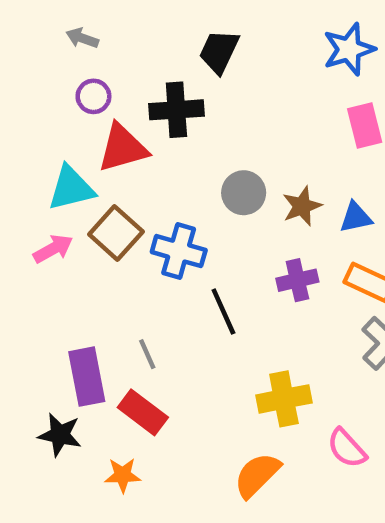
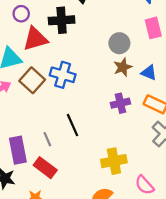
gray circle: (244, 193) -> (119, 43), moved
blue triangle: (356, 217) -> (149, 73), turned 35
blue cross: (179, 251) -> (63, 75), moved
black line: (223, 312) -> (72, 125), moved

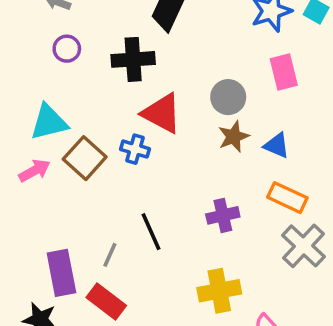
red triangle: (35, 39) -> (162, 113), moved, turned 44
blue cross: (63, 75) -> (135, 149), size x0.7
purple cross: (120, 103) -> (223, 215), moved
gray line: (47, 139) -> (110, 255), turned 48

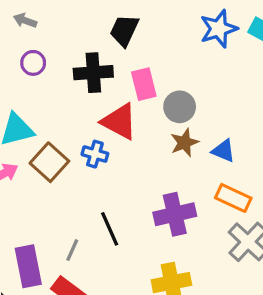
pink rectangle: (284, 72) -> (144, 84), moved
purple cross: (223, 215) -> (175, 214), size x1.4

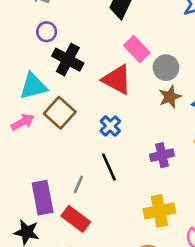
black cross: (93, 73) -> (68, 60), moved, turned 32
pink rectangle: (144, 84) -> (137, 49), turned -30
blue cross: (95, 154) -> (110, 126), moved, turned 30
purple cross: (175, 214) -> (162, 155), size x0.7

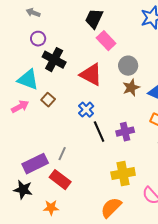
pink rectangle: (137, 49) -> (106, 41), moved
cyan triangle: (33, 86) -> (28, 80), turned 35
brown square: (60, 113) -> (48, 100), size x0.6
black line: (109, 167) -> (99, 132), moved
purple rectangle: (43, 198) -> (35, 164), turned 75

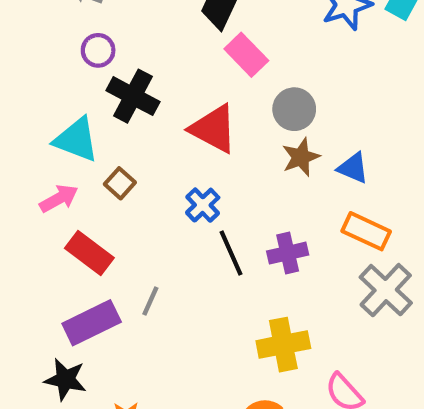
red rectangle: (60, 180) -> (89, 253), moved

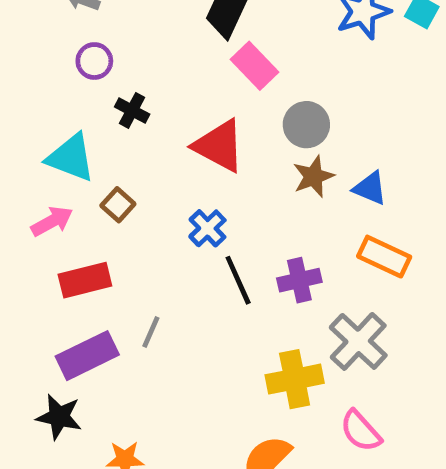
black cross: (133, 96) -> (132, 110), size x0.6
red rectangle: (89, 253) -> (85, 280), turned -51
gray cross: (386, 290) -> (358, 341), moved

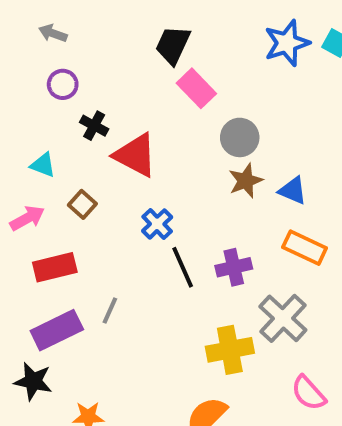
red triangle: (219, 146) -> (135, 155), moved
cyan triangle: (71, 158) -> (43, 165), size x0.6
pink semicircle: (361, 431) -> (308, 393), moved

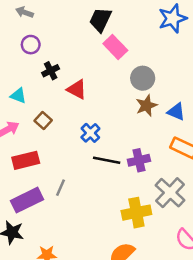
black cross: (94, 126) -> (51, 71), turned 35
red triangle: (135, 155) -> (77, 89), size x0.7
black line: (183, 267) -> (107, 160), turned -55

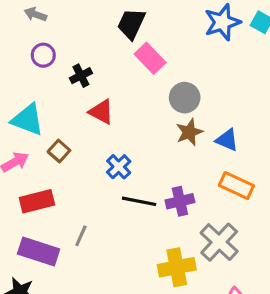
black cross: (51, 71) -> (81, 76), moved
cyan triangle: (18, 96) -> (28, 120), size x1.6
purple rectangle: (27, 200) -> (39, 252), turned 44

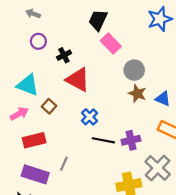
red triangle: (101, 112) -> (78, 80), size x1.4
brown star: (189, 132) -> (137, 93), turned -30

